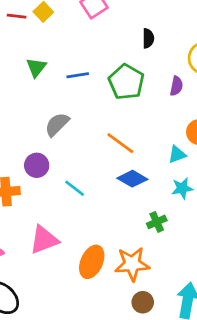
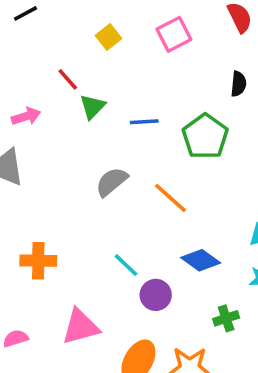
red line: (17, 16) -> (68, 79), moved, turned 36
orange line: (120, 143) -> (171, 198), moved
purple circle: (37, 165) -> (156, 295), moved

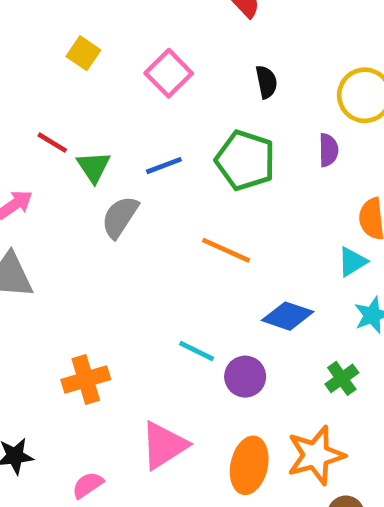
pink square: (174, 34) -> (169, 73), moved
yellow square: (109, 37) -> (83, 53), moved
gray semicircle: (112, 182) -> (120, 217), moved

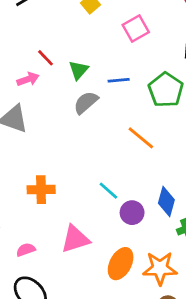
red line: (52, 143) -> (46, 58), moved
blue diamond: (288, 316) -> (166, 202), moved, turned 72

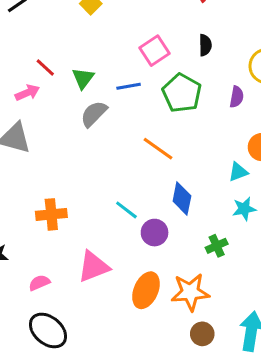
pink square: (136, 28) -> (154, 51), moved
blue diamond: (166, 202) -> (182, 199), moved

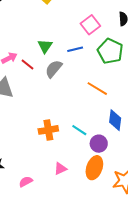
red line: (45, 67) -> (27, 65), moved
orange cross: (51, 214) -> (48, 130), moved
pink triangle: (93, 267) -> (60, 169), size x0.6
orange ellipse: (146, 290) -> (94, 168), moved

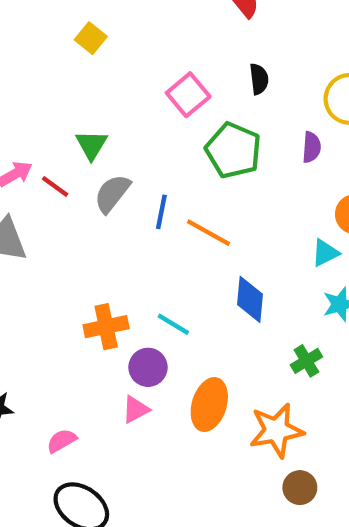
blue line: (75, 49) -> (161, 212), moved, turned -63
purple circle: (99, 144) -> (148, 367), moved

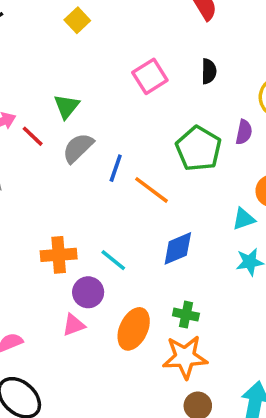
green pentagon: (233, 150) -> (198, 149), moved
blue diamond: (250, 299) -> (178, 248), turned 54
green cross: (306, 361) -> (186, 315), moved, turned 35

